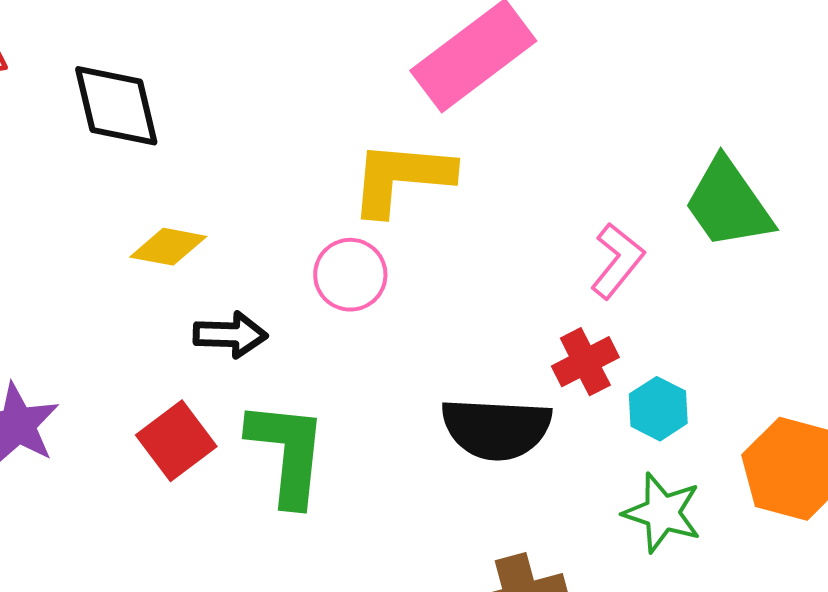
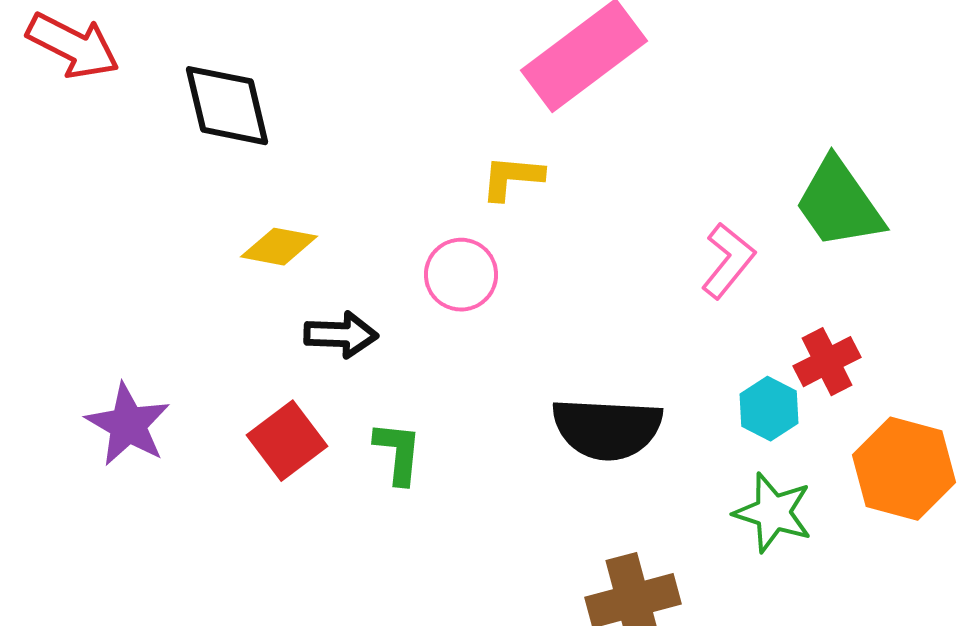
yellow L-shape: (401, 178) -> (512, 178), size x0.6
red cross: (585, 362) -> (827, 362), moved
green L-shape: (287, 453) -> (398, 453), size x0.6

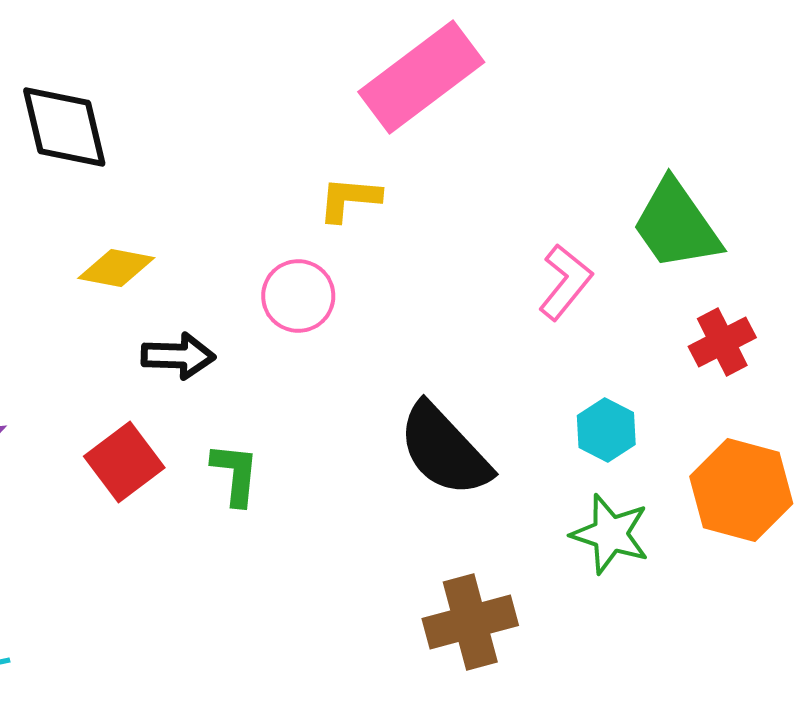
red cross: (827, 362) -> (722, 342), moved
black semicircle: (607, 429) -> (444, 450), turned 44

